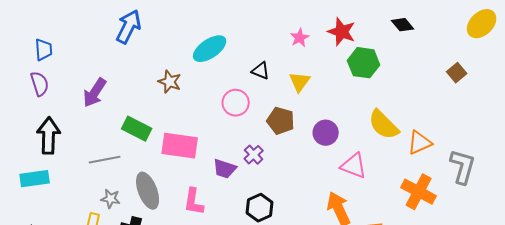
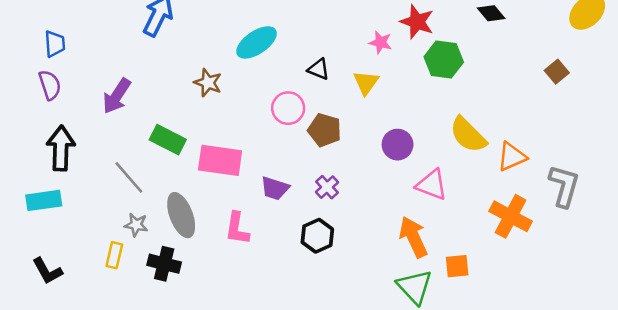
pink star: (300, 38) -> (381, 42), moved, turned -30
brown pentagon: (281, 121) -> (325, 130), moved
purple cross: (254, 155) -> (327, 187), moved
gray line: (105, 160) -> (129, 177), turned 60

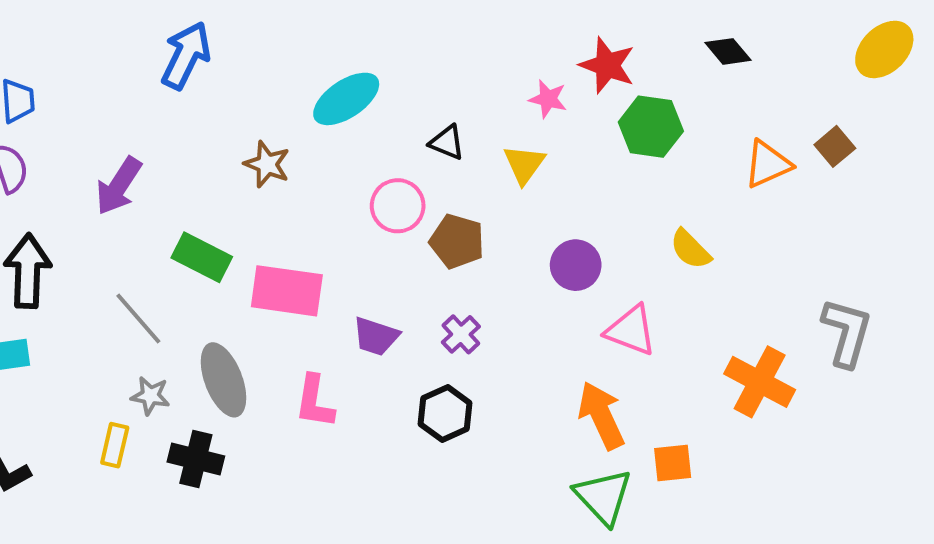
yellow semicircle: (468, 135) -> (690, 249), size x0.7
orange triangle: (512, 157) -> (768, 164), moved

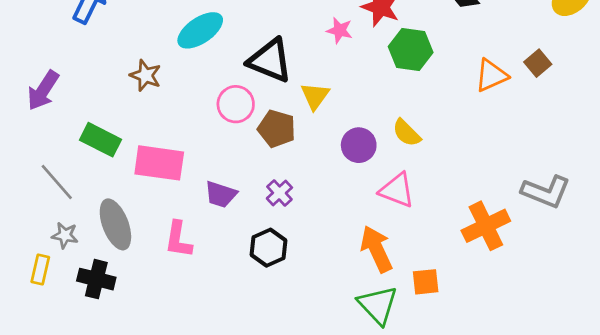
black triangle: (447, 142) -> (270, 60), size x1.8
yellow triangle: (524, 164) -> (315, 96), moved
yellow semicircle: (690, 249) -> (407, 133), moved
gray L-shape: (847, 332) -> (546, 192), turned 96
orange cross: (760, 382) -> (486, 226), turned 36

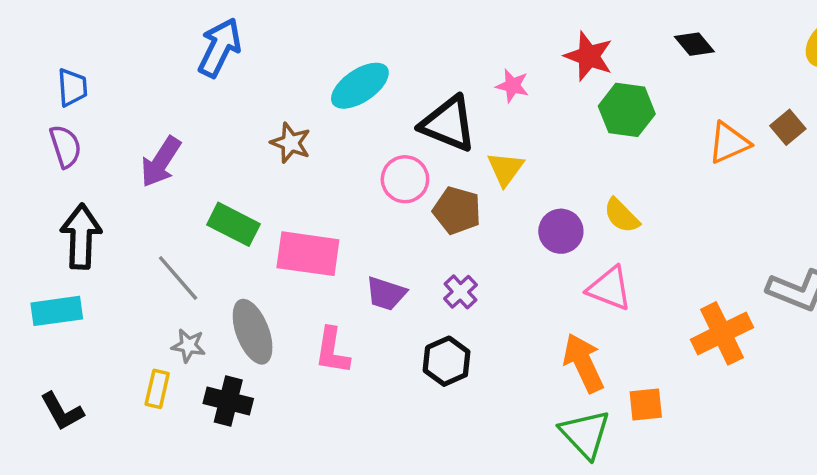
pink star: (340, 30) -> (512, 86), moved

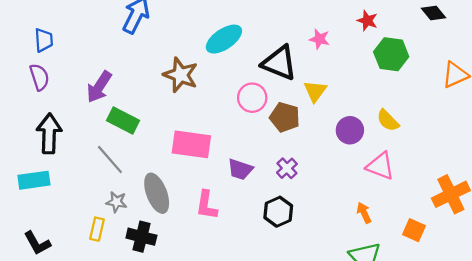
red star: (589, 56) -> (367, 21), size x0.7
brown star: (291, 143) -> (181, 75), size x1.4
green rectangle: (233, 224) -> (123, 120), moved
orange arrow: (583, 363) -> (364, 213), size x0.6
orange square: (646, 404) -> (414, 230), moved, turned 30

